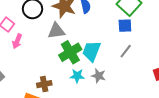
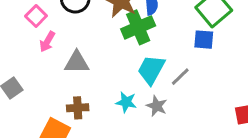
gray triangle: (56, 31) -> (77, 62), moved
gray line: (126, 51) -> (180, 77), moved
green cross: (70, 52) -> (138, 27), moved

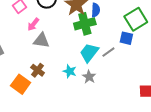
pink arrow: (47, 42) -> (33, 24), moved
gray line: (180, 77) -> (108, 52), moved
brown cross: (78, 108) -> (38, 70), turned 32

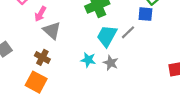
gray triangle: (41, 40) -> (52, 30), turned 42
brown cross: (38, 70) -> (42, 57), moved

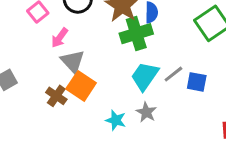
blue square: (145, 14) -> (197, 82), moved
cyan star: (88, 60) -> (116, 120), moved
orange square: (36, 82) -> (81, 86), moved

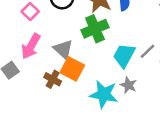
green cross: (136, 34) -> (95, 29), moved
pink arrow: (60, 38) -> (31, 46), moved, size x1.5
cyan star: (116, 120) -> (104, 94), size x1.6

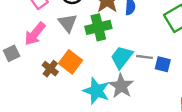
gray triangle: (63, 49) -> (68, 23), moved
gray line: (148, 51) -> (145, 57), turned 42
gray star: (128, 85) -> (121, 86), size x1.5

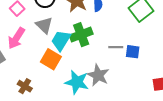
green cross: (98, 27) -> (81, 35), moved
cyan trapezoid: (122, 57) -> (61, 40), moved
brown cross: (50, 69) -> (25, 86), moved

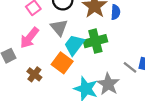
gray line: (116, 47) -> (130, 67), moved, turned 32
brown cross: (25, 86) -> (34, 74), moved

